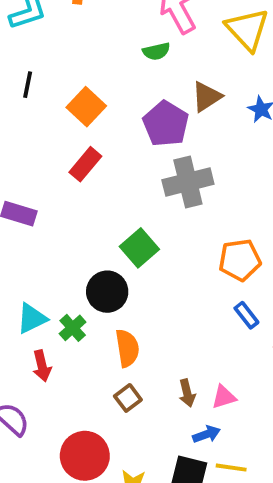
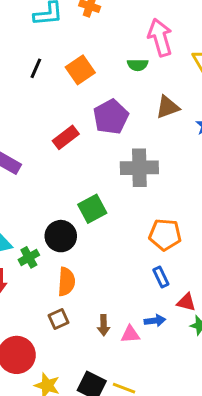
orange square: (86, 107) -> (80, 70), moved
purple pentagon: (166, 124) -> (111, 117), moved
blue arrow: (206, 434) -> (155, 321), moved

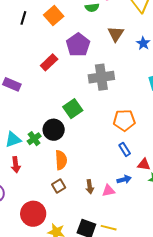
brown triangle: (168, 107) -> (116, 34), turned -30
green cross: (29, 257) -> (34, 139), moved

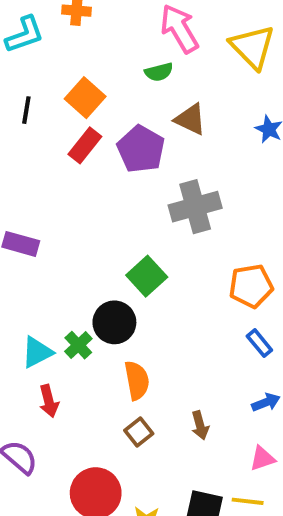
brown triangle: (116, 34) -> (190, 119), moved, turned -30
red rectangle: (49, 62) -> (85, 145), moved
pink triangle: (108, 191) -> (262, 458), moved

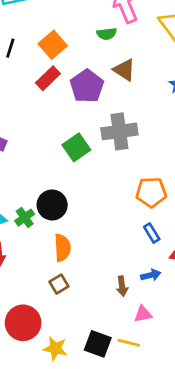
green square: (147, 276) -> (76, 147), moved
brown arrow: (200, 425) -> (122, 286), moved

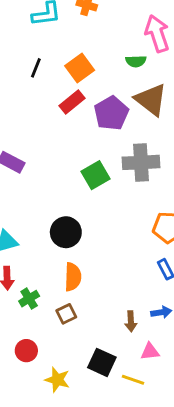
brown triangle: (124, 70) -> (151, 100), size x1.4
green cross: (25, 218) -> (29, 299), moved
red circle: (23, 323) -> (26, 351), size x0.6
black square: (98, 344) -> (102, 362), moved

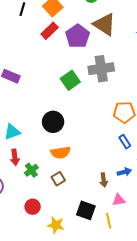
orange semicircle: (73, 277) -> (61, 153), turned 84
yellow line: (133, 380) -> (109, 221), turned 63

